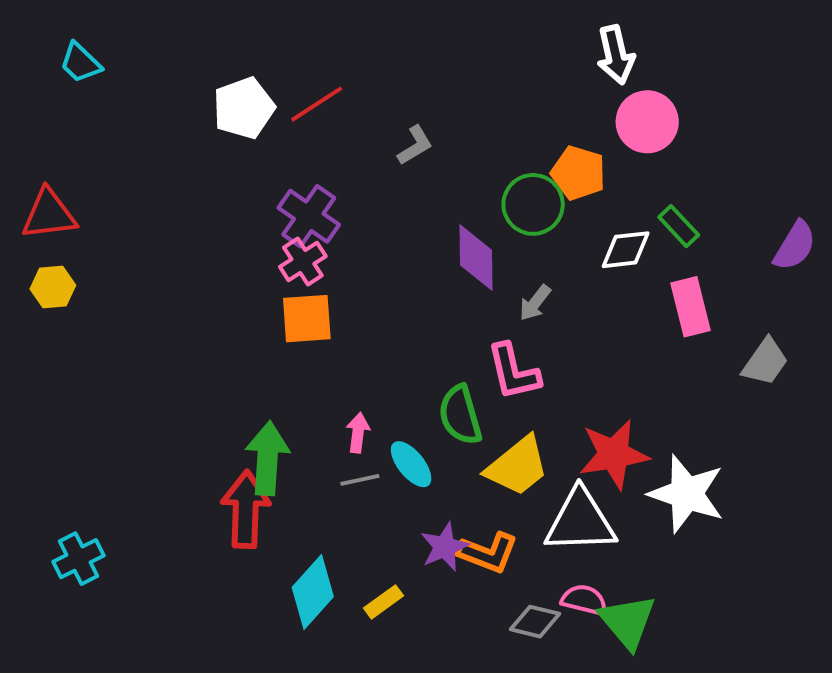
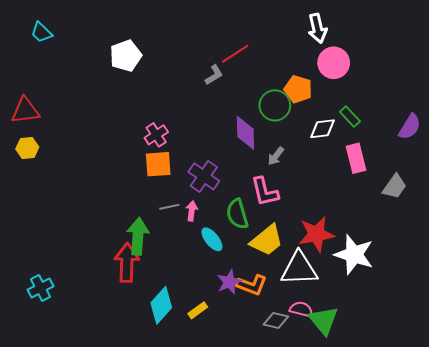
red line: (317, 104) -> (235, 54), moved
purple cross: (309, 216) -> (204, 176), moved
pink arrow: (358, 433) -> (192, 211), moved
gray line: (360, 480) -> (169, 207), moved

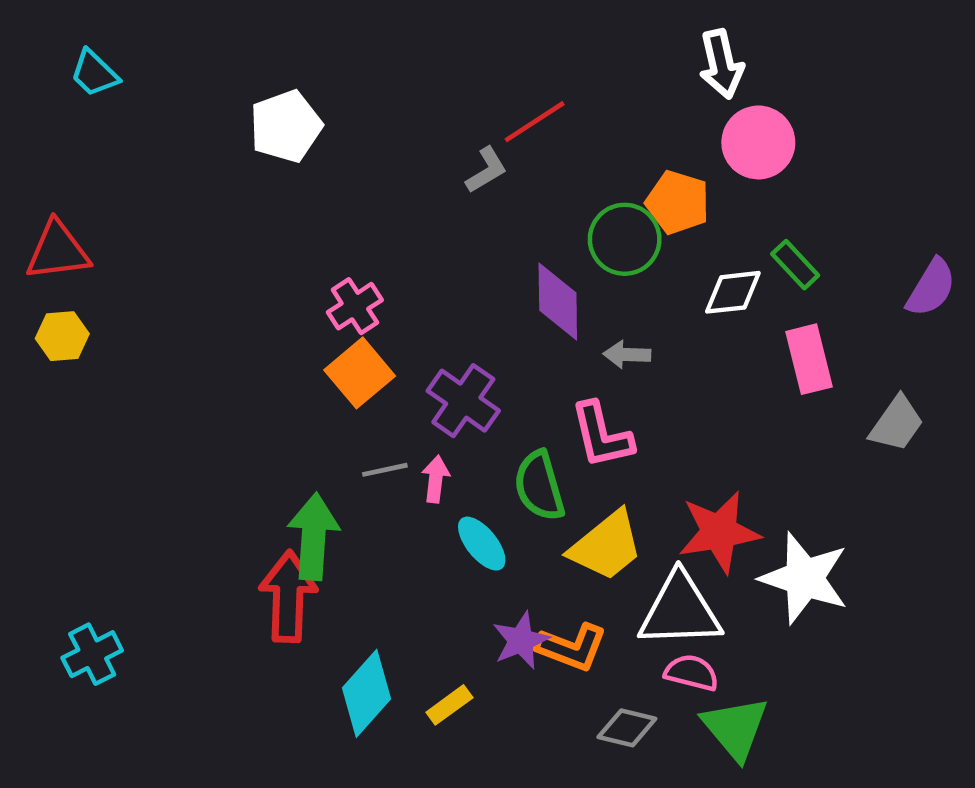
gray arrow: (276, 156) -> (627, 355), turned 54
orange square: (158, 164) -> (360, 373), turned -36
pink semicircle: (301, 309) -> (691, 673), moved

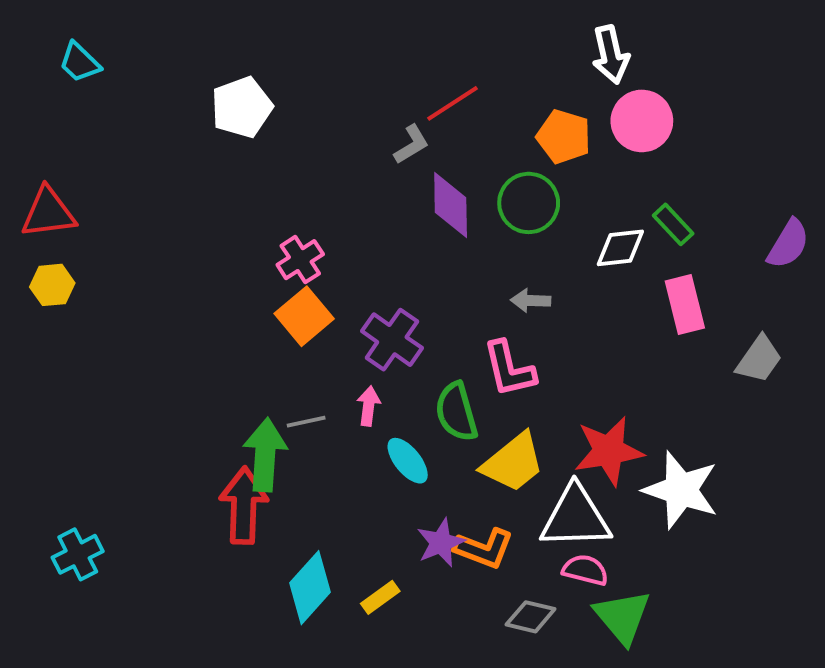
orange pentagon: (678, 202) -> (564, 137), moved
purple diamond: (558, 302) -> (451, 205), moved
gray line: (385, 470) -> (306, 422), moved

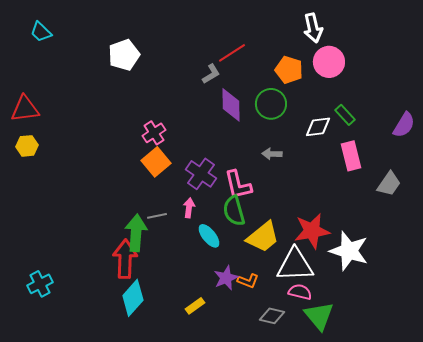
pink L-shape: (509, 369) -> (238, 185), moved
orange L-shape: (484, 549) -> (248, 281), size x0.7
cyan diamond: (310, 588) -> (133, 298), moved

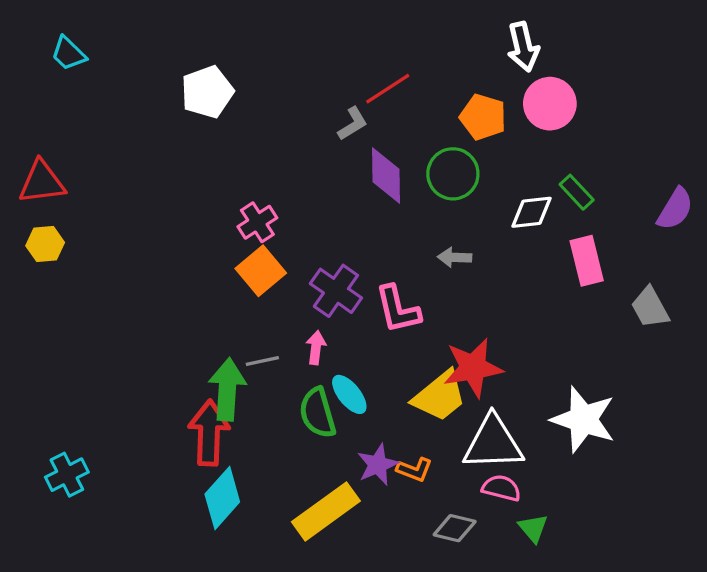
gray trapezoid: (389, 184) -> (650, 308), turned 116
green semicircle: (234, 211) -> (318, 413), moved
red star: (312, 231) -> (473, 368), moved
yellow rectangle: (195, 306) -> (326, 511), size x2.0
green triangle: (319, 316) -> (533, 528), size x0.6

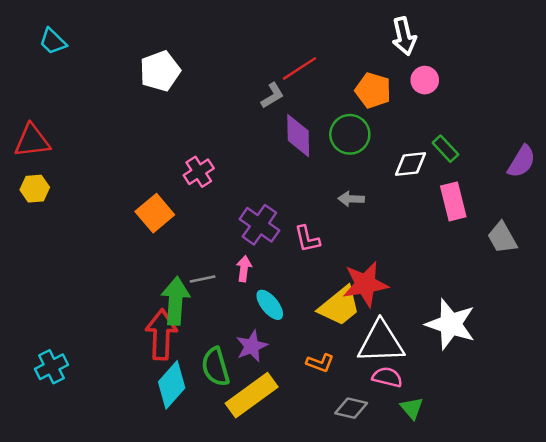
pink circle: (550, 104) -> (425, 80), size x0.7
orange square: (261, 271) -> (155, 213), moved
pink L-shape: (398, 309) -> (307, 239), size x0.7
green semicircle: (318, 413) -> (216, 367), moved
purple star: (378, 465) -> (252, 346), moved

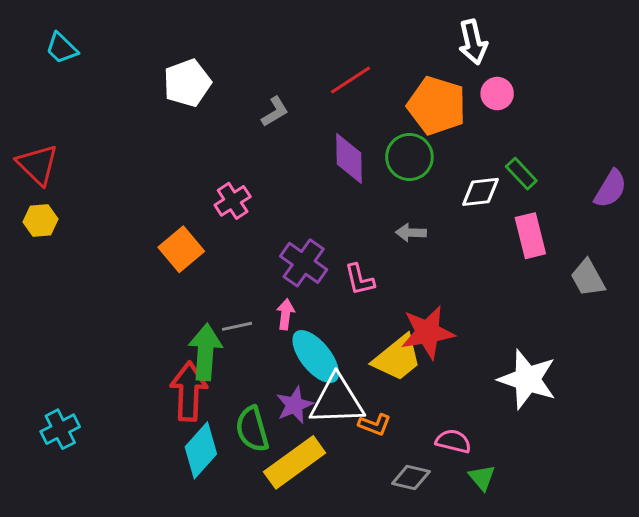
orange pentagon: (373, 90) -> (437, 106), size x1.4
gray L-shape: (272, 96) -> (275, 112), moved
red triangle: (32, 141) -> (38, 165), turned 51
cyan ellipse: (270, 305) -> (316, 357), size x1.5
white triangle: (381, 342) -> (337, 400), moved

